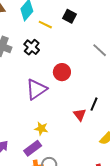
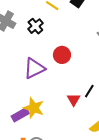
yellow star: (41, 128) -> (34, 108), size x1.5
purple rectangle: (33, 148) -> (20, 115), moved

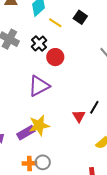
red circle: (62, 55) -> (55, 57), moved
yellow star: (34, 108) -> (39, 125), turned -30

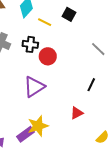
black cross: (39, 44) -> (30, 44), turned -35
black line: (94, 107) -> (91, 85), moved
red triangle: (79, 116) -> (77, 113), turned 40

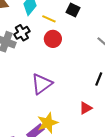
black cross: (30, 44) -> (22, 33), moved, turned -35
red circle: (48, 56) -> (53, 39), moved

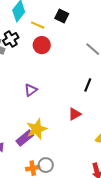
purple triangle: (42, 84) -> (31, 90), size x0.6

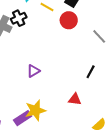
red circle: (42, 45) -> (69, 20), moved
red triangle: (75, 114) -> (75, 99), turned 32

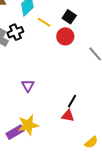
purple triangle: (33, 71) -> (28, 86), turned -32
black line: (91, 72) -> (72, 101), moved

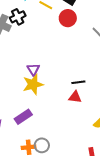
black line: (72, 101) -> (78, 82), turned 56
yellow star: (28, 125) -> (33, 84), moved

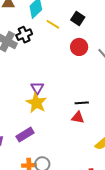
red circle: (68, 18) -> (79, 47), moved
yellow star: (33, 84) -> (36, 103), turned -30

